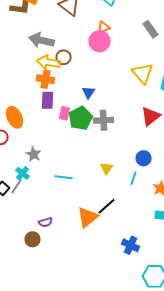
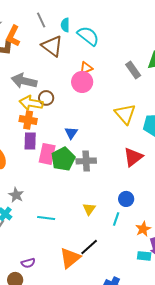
pink rectangle: (64, 113) -> (47, 154), size x1.5

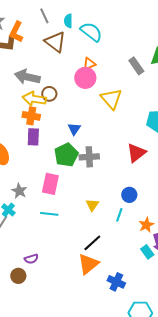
yellow triangle: (125, 114) -> (111, 99), moved
pink rectangle: (47, 154) -> (50, 184), moved
cyan rectangle: (144, 256) -> (147, 252), turned 48
orange triangle: (70, 258) -> (88, 264), moved

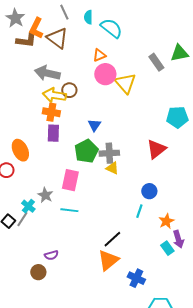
brown triangle: (55, 42) -> (57, 38), moved
orange triangle: (89, 64) -> (99, 55), moved
yellow triangle: (111, 99) -> (125, 83), moved
gray star: (19, 191) -> (45, 195), moved
yellow triangle: (92, 205) -> (112, 168), moved, turned -40

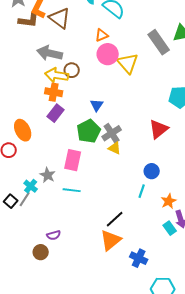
gray rectangle: (156, 62) -> (159, 42), size x1.4
purple rectangle: (53, 133) -> (56, 113), turned 36
gray cross: (109, 153) -> (112, 133), turned -30

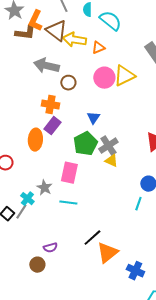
pink circle: (108, 54) -> (104, 78), moved
yellow triangle: (128, 63) -> (124, 76), turned 45
yellow arrow: (57, 75) -> (74, 40), moved
orange ellipse: (23, 130) -> (35, 140), moved, turned 30
black line: (115, 219) -> (92, 238), moved

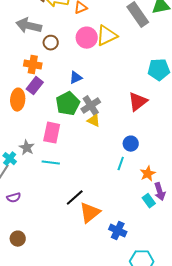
blue triangle: (93, 118) -> (76, 78), turned 32
purple semicircle: (50, 248) -> (14, 198), moved
brown circle: (37, 265) -> (18, 239), moved

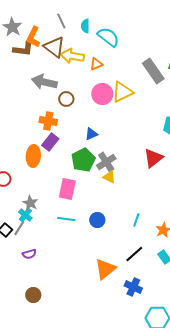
blue circle: (131, 144) -> (97, 220), moved
gray star: (27, 148) -> (30, 203), moved
black line: (75, 198) -> (134, 254), moved

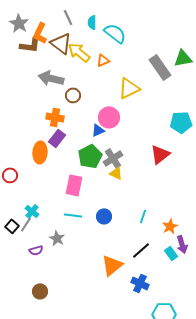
yellow arrow: (72, 56) -> (79, 52), turned 30
pink circle: (102, 94) -> (109, 117), moved
gray star: (30, 203) -> (57, 238), moved

